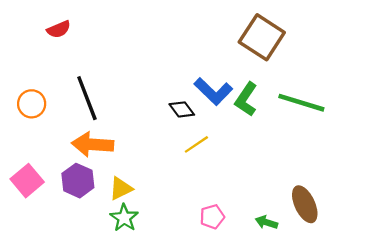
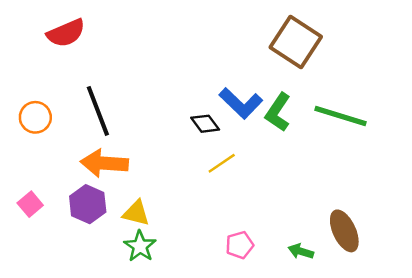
red semicircle: (59, 29) -> (66, 33), size x1.4
pink square: (27, 181) -> (30, 204), size x0.7
yellow triangle: (121, 188) -> (136, 213), turned 40

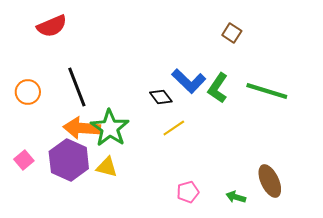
brown square: (296, 42) -> (232, 33), size x0.5
purple hexagon: (88, 204) -> (69, 160), size x1.4
green star: (140, 246) -> (110, 128), moved, size x1.5

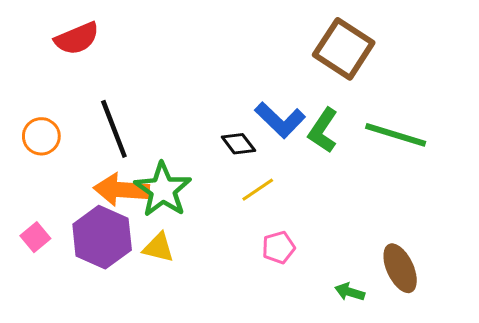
brown square: (232, 33) -> (344, 49), size x2.0
pink pentagon: (188, 192) -> (279, 247), moved

